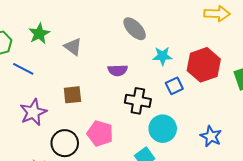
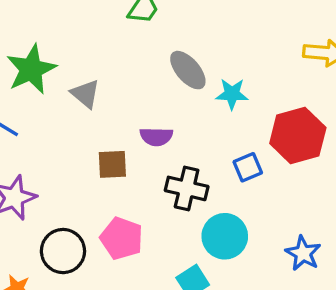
green star: (39, 34) -> (31, 69), size x1.4
cyan star: (162, 56) -> (232, 94), moved
brown square: (72, 95) -> (112, 164), moved

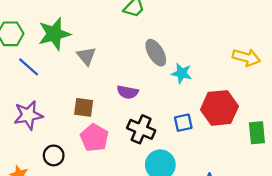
brown square: (112, 164) -> (84, 107), moved
pink pentagon: (122, 238) -> (94, 138), moved
black circle: (63, 251) -> (54, 155), size x0.7

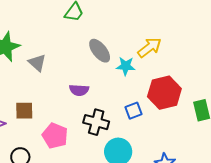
yellow arrow: (246, 57) -> (149, 47), moved, turned -45
brown square: (84, 107) -> (24, 111), moved

